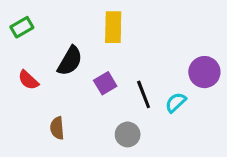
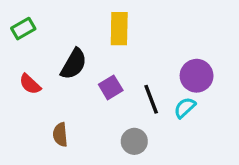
purple circle: (204, 72) -> (197, 76), moved

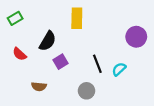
purple circle: (197, 76) -> (136, 37), moved
purple square: (111, 87) -> (61, 62), moved
brown semicircle: (60, 135) -> (39, 86), turned -80

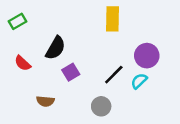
yellow rectangle: (77, 18) -> (113, 19), moved
purple circle: (136, 37) -> (147, 56), moved
black line: (97, 64) -> (114, 75), turned 66

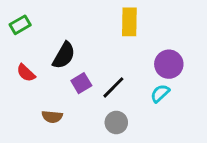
black line: (114, 75) -> (113, 87), moved

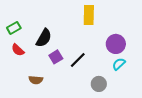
green rectangle: (20, 25) -> (14, 28), moved
cyan semicircle: (160, 93) -> (119, 64), moved
gray circle: (116, 122) -> (99, 84), moved

